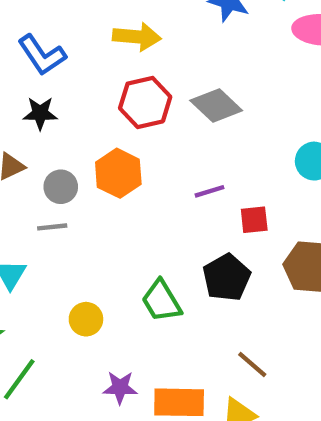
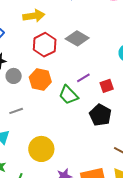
gray circle: (61, 187) -> (14, 76), moved
green trapezoid: (161, 301) -> (68, 95), moved
yellow circle: (86, 319) -> (41, 149), size x1.6

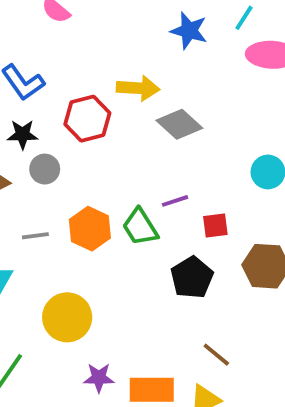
yellow arrow: (34, 16) -> (138, 88), moved
red hexagon: (45, 45) -> (87, 119), moved
orange hexagon: (40, 80) -> (90, 229), moved

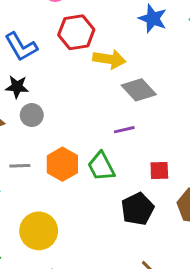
red hexagon: (87, 119) -> (76, 32), moved
purple line: (175, 201) -> (124, 130), moved

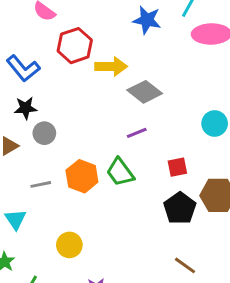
black pentagon: (138, 209) -> (180, 208), moved
yellow circle: (39, 231) -> (69, 245), size x0.7

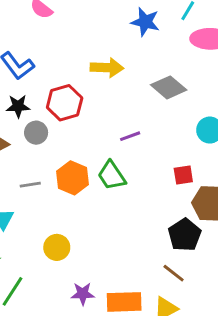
red hexagon: (75, 46) -> (65, 103), moved
gray diamond: (145, 92) -> (169, 87), moved
red square: (177, 167) -> (183, 175), moved
black pentagon: (180, 208) -> (185, 235), moved

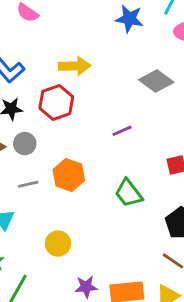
yellow arrow: (107, 68) -> (75, 66), moved
gray circle: (36, 133) -> (25, 144), moved
green trapezoid: (112, 176) -> (129, 193), moved

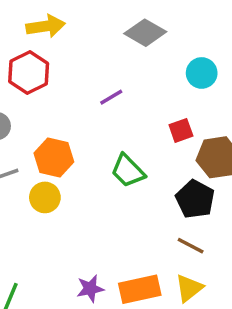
yellow circle: (58, 244) -> (45, 197), moved

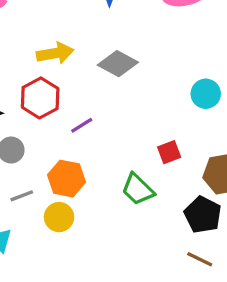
gray diamond: (145, 33) -> (118, 64), moved
purple line: (111, 97) -> (82, 125), moved
red square: (181, 130) -> (169, 152), moved

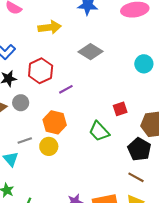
yellow arrow: (55, 53) -> (50, 27), moved
cyan circle: (206, 94) -> (144, 64), moved
gray line: (22, 196) -> (25, 141), moved

